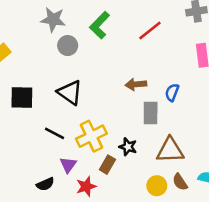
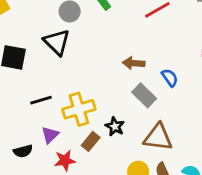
black triangle: (70, 92) -> (57, 42), moved
blue semicircle: (172, 92) -> (170, 78), turned 114
gray rectangle: (151, 113) -> (144, 95), turned -55
black line: (54, 133) -> (41, 100), turned -54

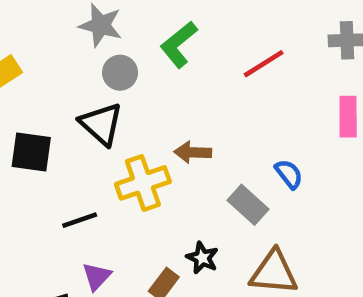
brown arrow: (134, 63) -> (193, 152), moved
yellow cross: (79, 109) -> (143, 183), moved

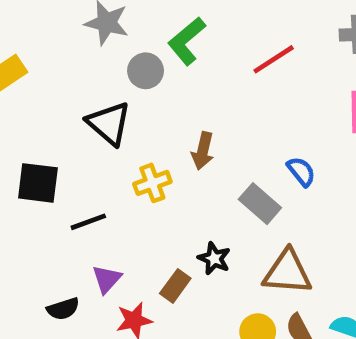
gray circle: (120, 73) -> (146, 71), moved
black square: (31, 152) -> (38, 183), moved
brown arrow: (193, 152) -> (203, 151), turned -78
yellow cross: (143, 183) -> (152, 183), size x0.7

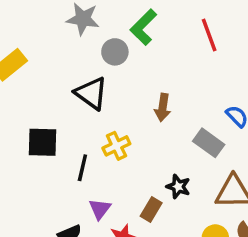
red line: (274, 59) -> (209, 35), turned -72
yellow cross: (152, 183) -> (116, 146), moved
black line: (88, 222) -> (82, 168), turned -52

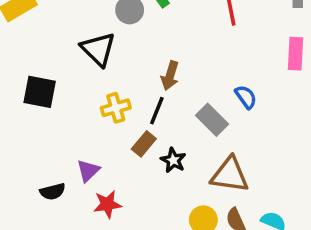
black line: (82, 168) -> (157, 111), moved
brown rectangle: (151, 209) -> (144, 144), moved

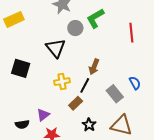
black star: (173, 160) -> (89, 125), moved

